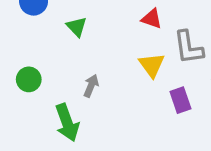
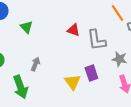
red triangle: (152, 19) -> (73, 30), moved
yellow triangle: (152, 65) -> (72, 82), moved

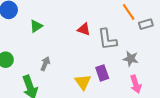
green triangle: (26, 27) -> (36, 26), turned 40

